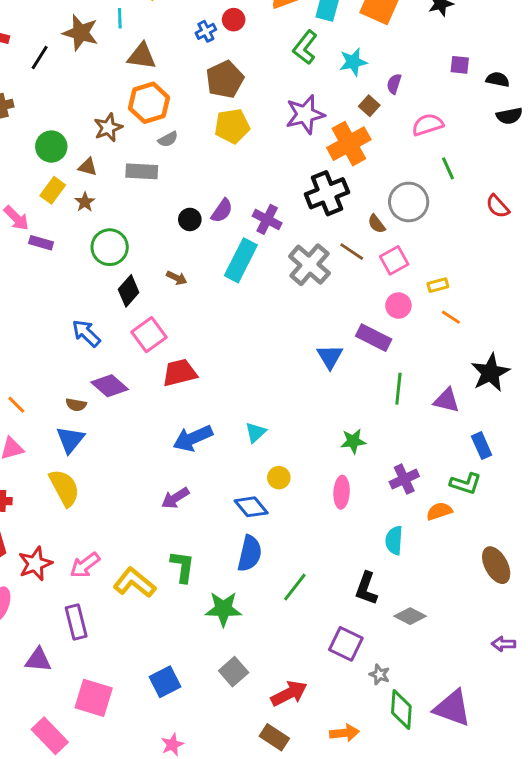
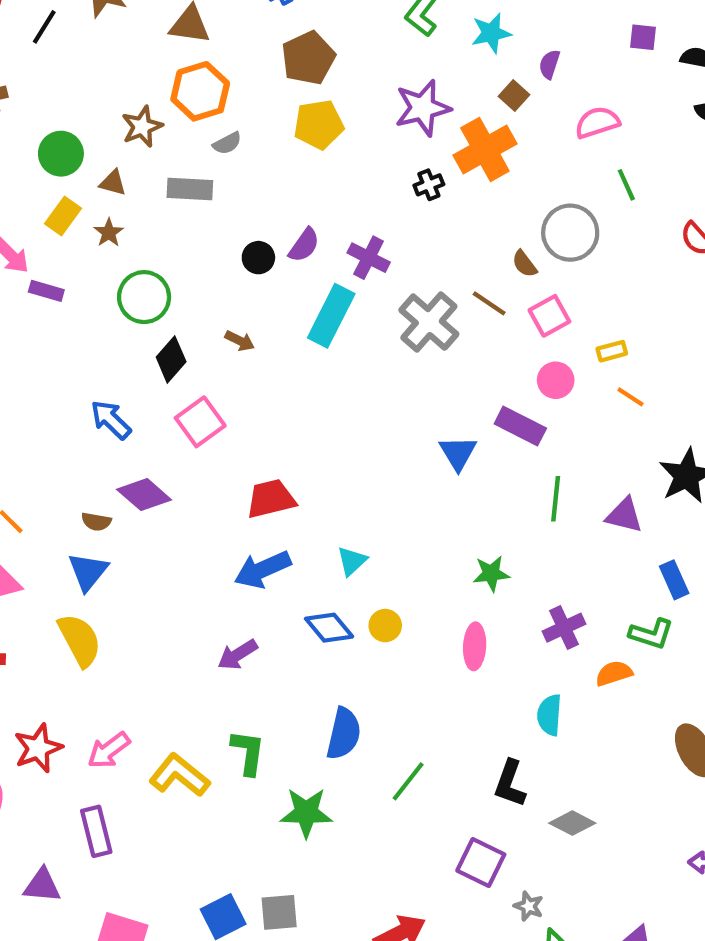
black cross: (327, 193) -> (429, 185), moved, size x0.5
red trapezoid: (180, 373) -> (271, 499), moved
blue diamond: (251, 507) -> (329, 628), moved
gray square: (234, 672) -> (279, 912), moved, turned 36

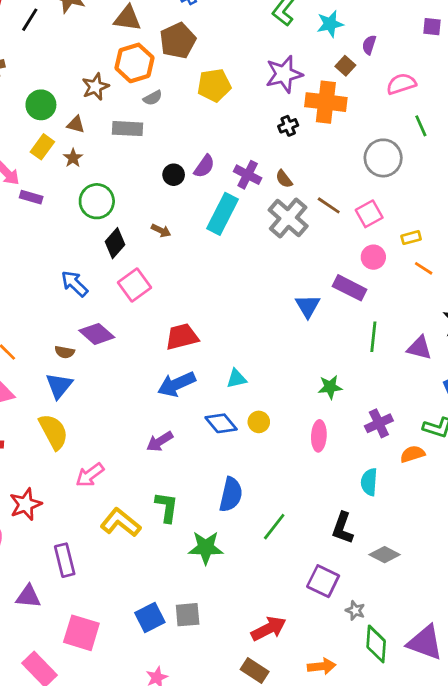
brown pentagon: (308, 58) -> (178, 41), moved
orange cross: (485, 149) -> (326, 102), turned 36
brown semicircle: (524, 264) -> (284, 179), moved
cyan triangle: (352, 561) -> (236, 379), turned 30
pink arrow: (109, 750) -> (90, 475), moved

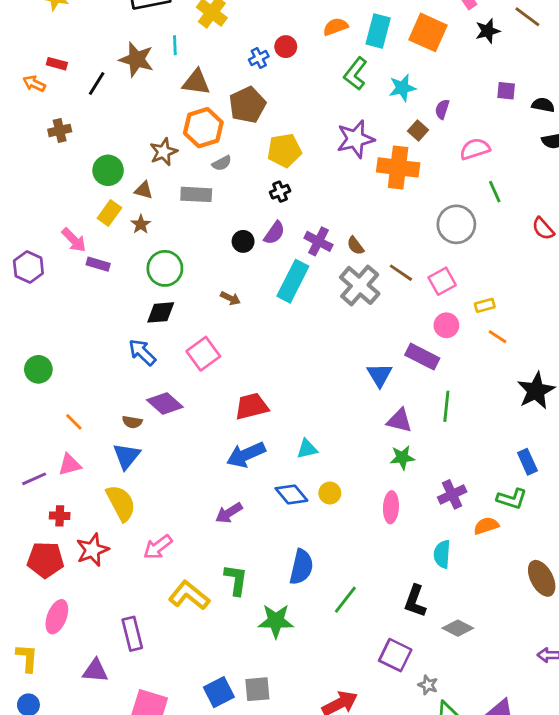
black cross: (288, 126) -> (280, 192), moved
black diamond: (115, 243) -> (161, 312), moved, turned 44
purple triangle: (419, 348) -> (399, 421), moved
red star: (26, 504) -> (92, 550), moved

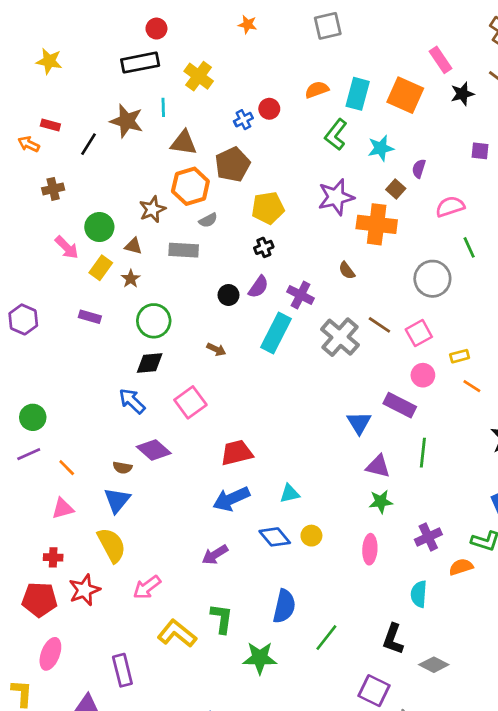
pink arrow: (74, 240) -> (67, 247), moved
brown semicircle: (355, 246) -> (347, 271), moved
purple line: (34, 479) -> (29, 454), moved

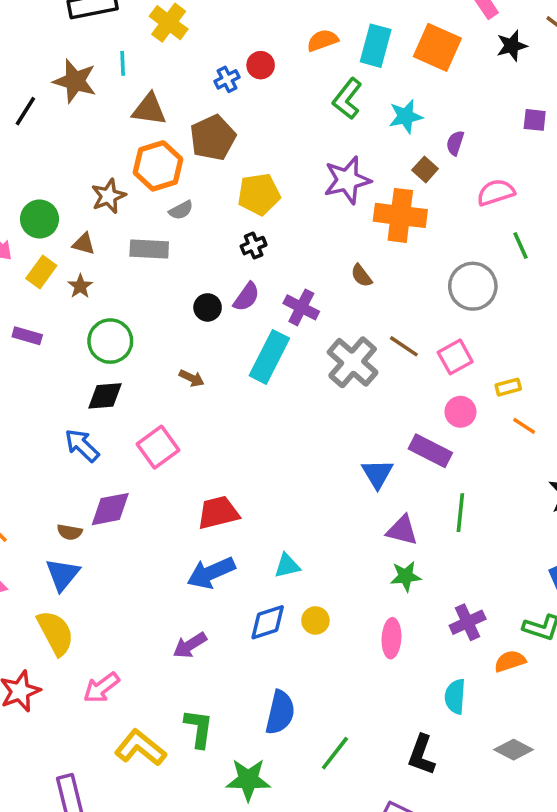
purple diamond: (154, 450) -> (110, 509), turned -52
blue diamond: (275, 537) -> (268, 622), turned -68
gray diamond: (434, 665) -> (514, 750), moved

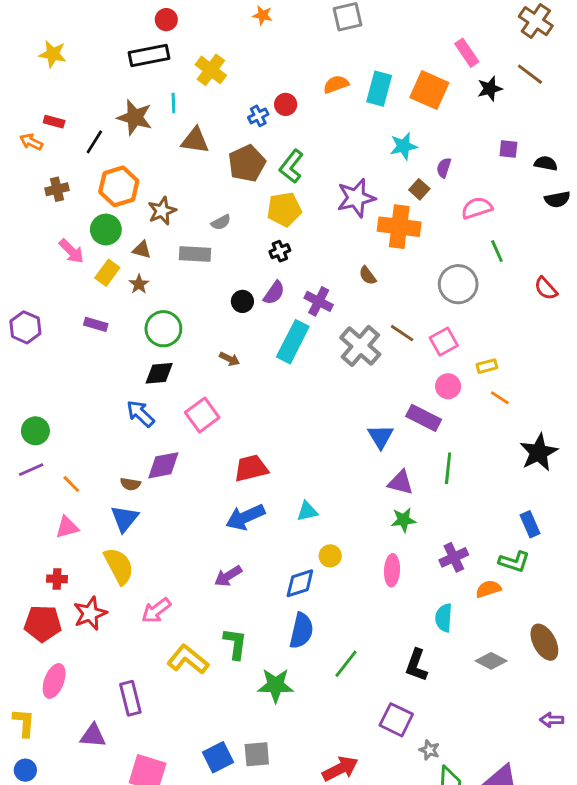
green L-shape: (347, 99) -> (291, 166), moved
orange hexagon: (158, 166) -> (119, 186), moved
blue diamond: (268, 622) -> (300, 583), moved

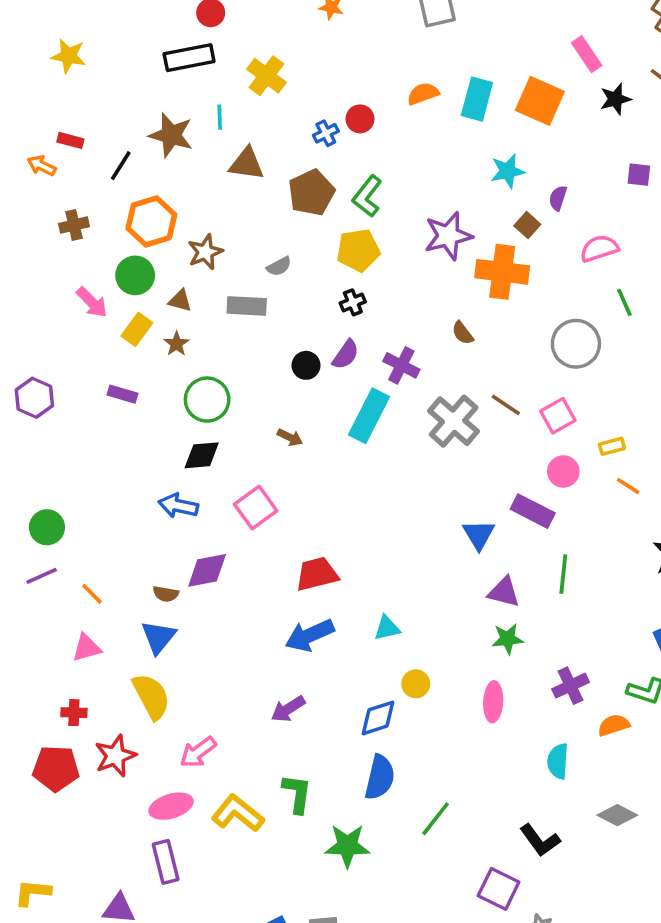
blue arrow: (140, 414) -> (178, 506), turned -32
black L-shape: (416, 665) -> (540, 840), moved, turned -56
pink ellipse: (54, 681) -> (171, 806), moved, turned 52
yellow L-shape: (24, 723) -> (33, 892), turned -88

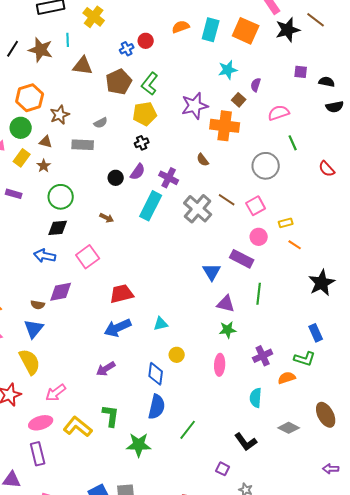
black star: (615, 99) -> (288, 30), size x1.4
black line: (121, 166) -> (13, 49), moved
blue diamond: (378, 718) -> (156, 374), turned -65
purple square: (499, 889) -> (223, 469), size x0.6

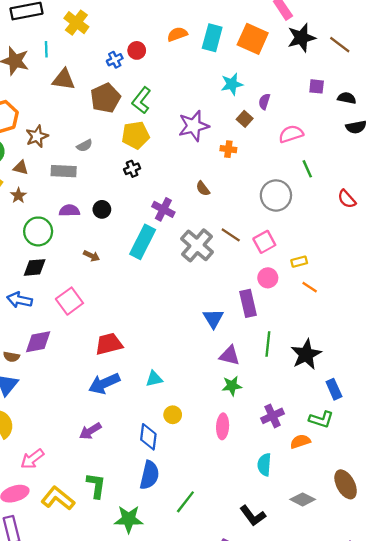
brown line: (316, 20) -> (340, 45), moved
orange cross: (225, 126) -> (228, 149), size x0.5
purple semicircle: (138, 172) -> (69, 211), moved, turned -126
purple rectangle: (242, 259) -> (248, 303), turned 50
black star: (322, 283) -> (306, 354), moved

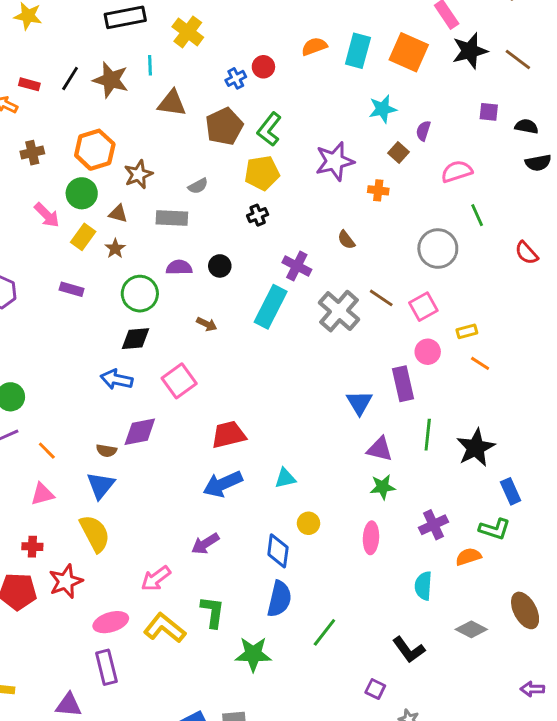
pink arrow: (32, 459) -> (156, 579), moved

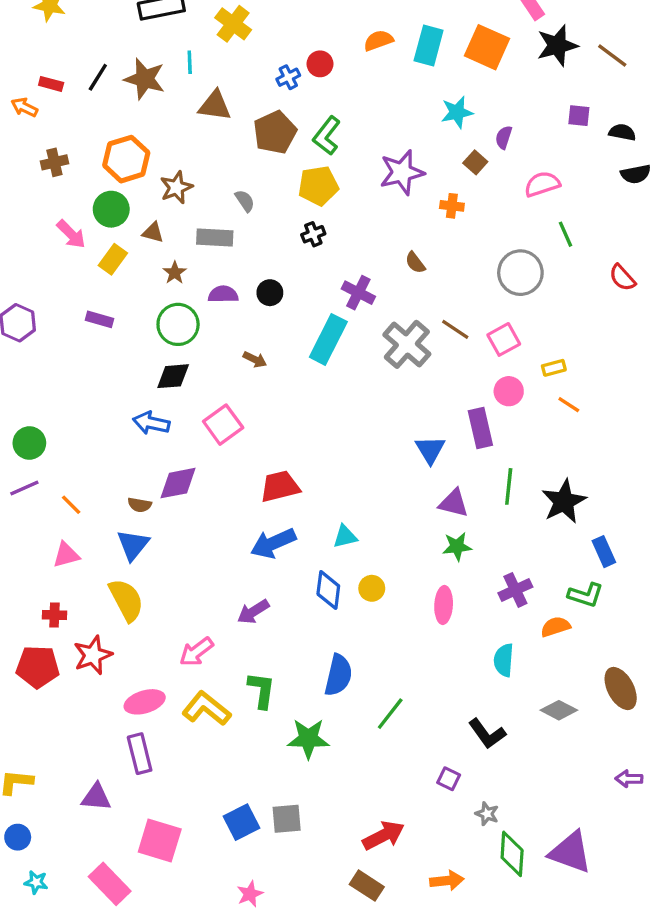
gray semicircle: (198, 186) -> (245, 201), turned -96
brown star: (115, 249) -> (175, 273), moved
blue diamond: (278, 551) -> (328, 590), moved

